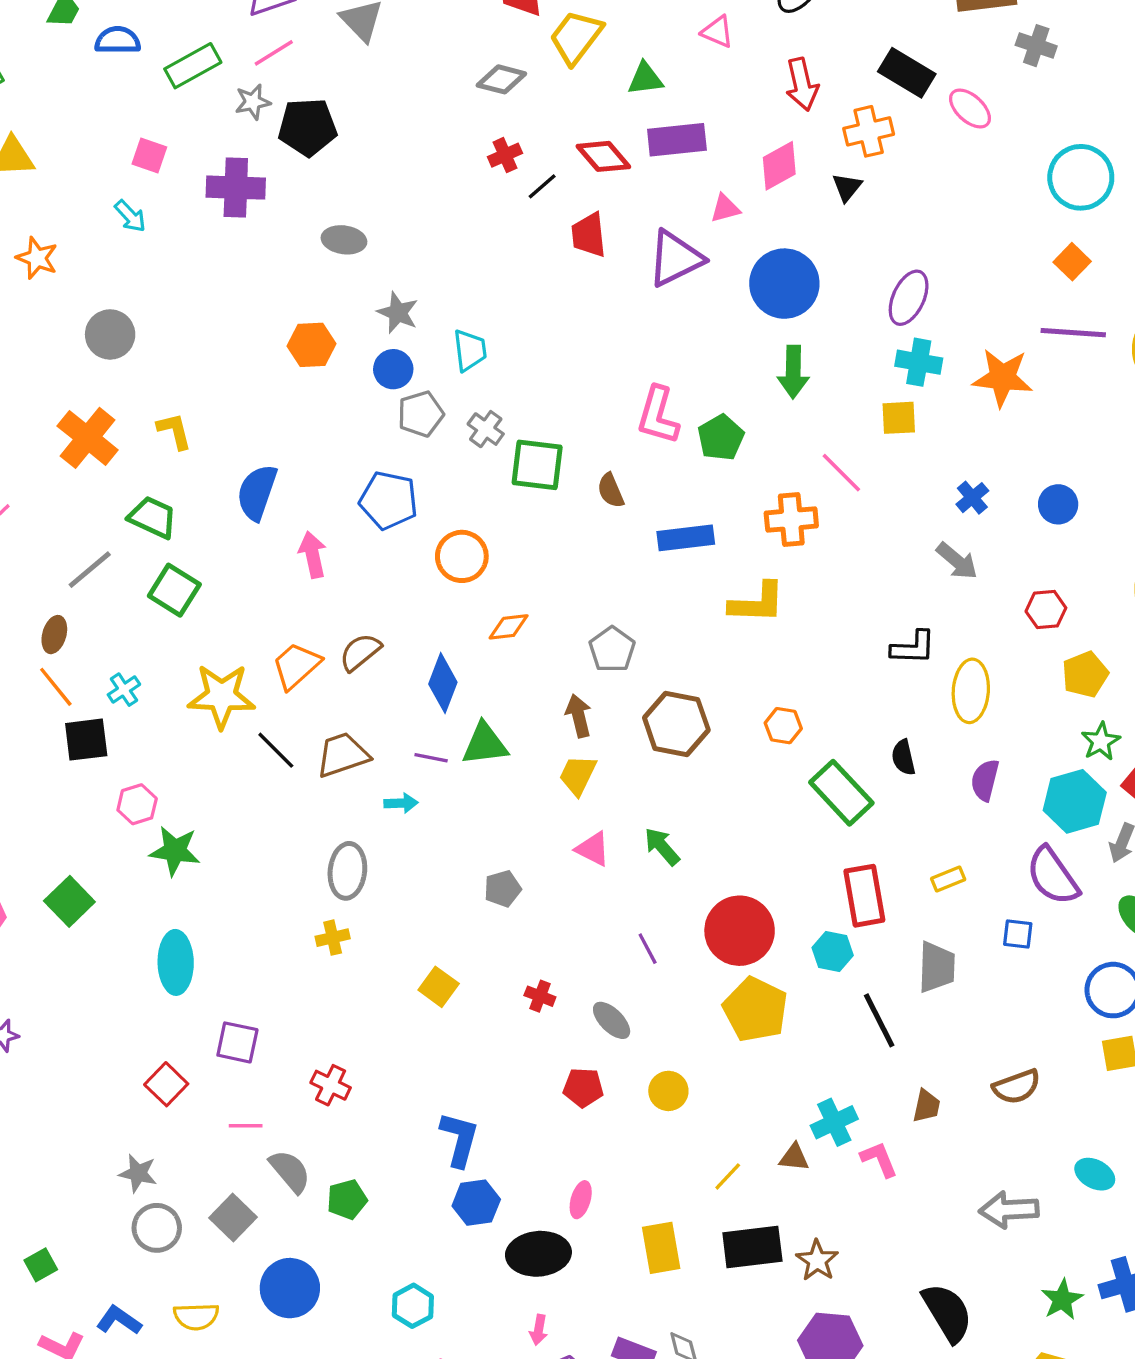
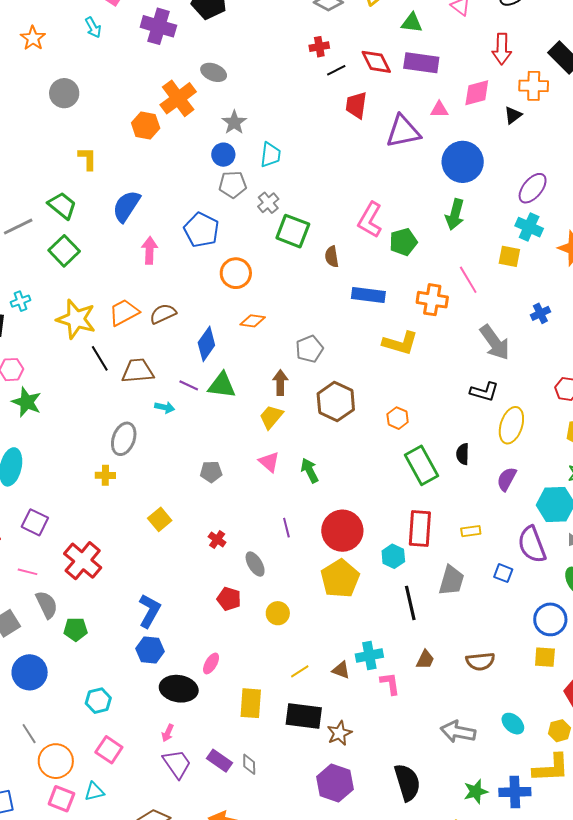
orange hexagon: (312, 345) -> (146, 126), moved
orange cross: (88, 438) -> (178, 98), moved
gray arrow: (957, 561) -> (495, 342), moved, size x1.4
red cross: (331, 1085) -> (83, 561), size x1.6

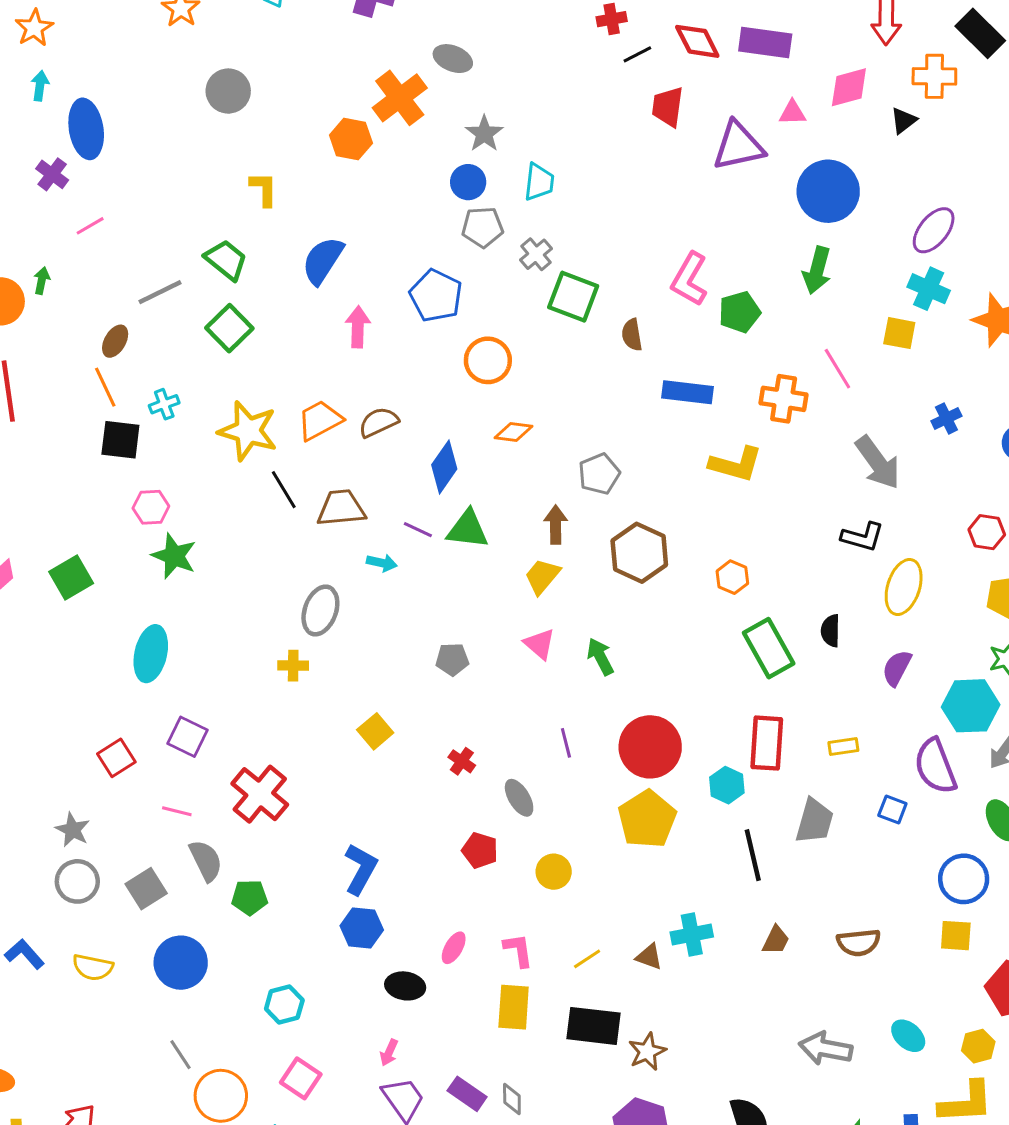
pink L-shape: (390, 683) -> (518, 950), moved
black ellipse: (179, 689) -> (405, 986), size x0.7

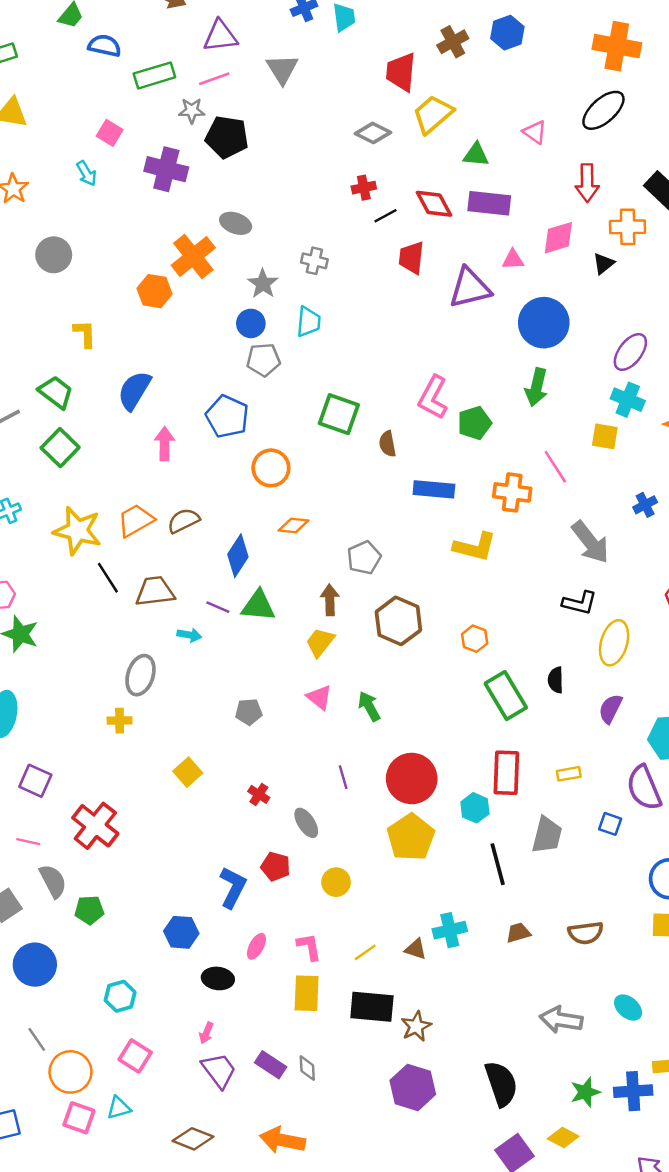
gray cross: (536, 254) -> (314, 261), moved, turned -35
blue L-shape: (361, 869) -> (233, 887), moved
brown trapezoid: (776, 940) -> (518, 933), turned -130

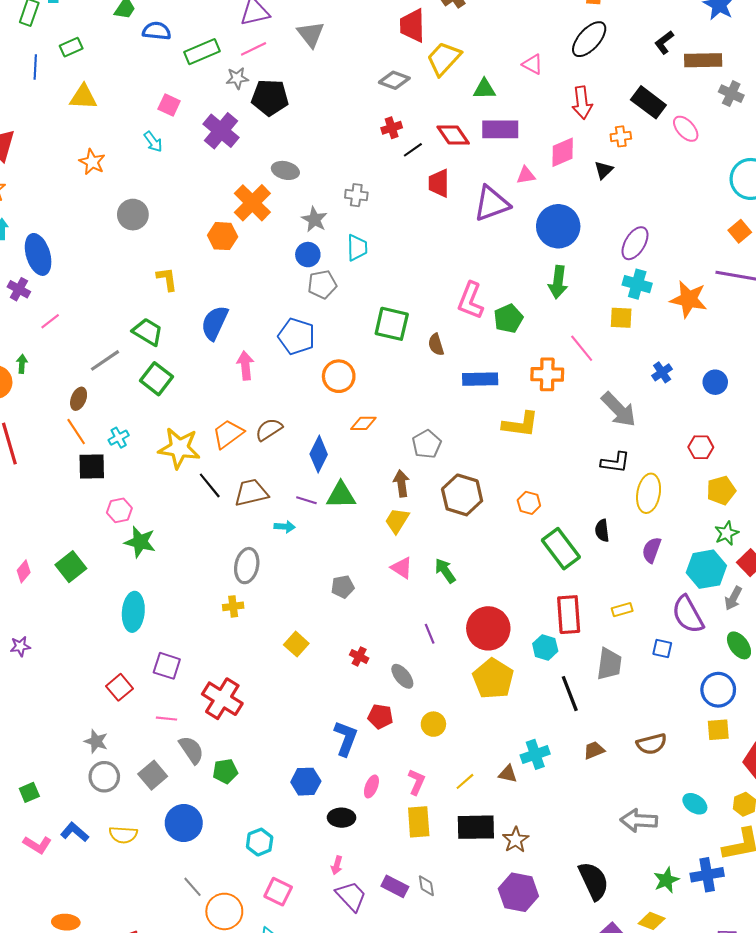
purple cross: (166, 169) -> (221, 131), turned 32
orange cross: (628, 227) -> (621, 136), size x0.7
pink L-shape: (309, 947) -> (417, 782), turned 40

